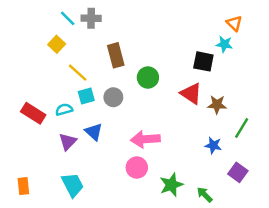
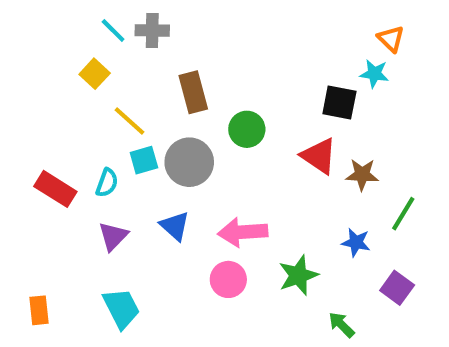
gray circle: (113, 97) -> (189, 162), size x1.5
cyan semicircle: (64, 110) -> (107, 183), turned 126
blue triangle: (94, 132) -> (175, 226), moved
green star: (171, 185) -> (298, 275), moved

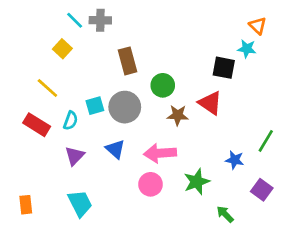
yellow line: (130, 121) -> (47, 88), moved
brown star: (362, 175) -> (178, 115), moved

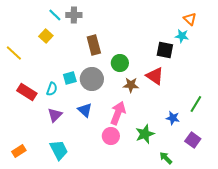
yellow line: (47, 88) -> (14, 53), moved
pink arrow: (160, 153) -> (118, 113), turned 115
orange rectangle: (26, 205) -> (19, 151), turned 64

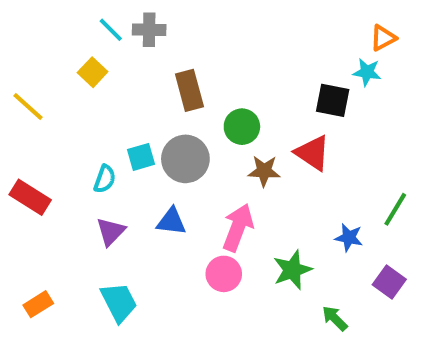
orange triangle: (190, 19) -> (383, 38), turned 48
red rectangle: (27, 92) -> (30, 197), moved
blue triangle: (85, 110) -> (171, 221), turned -35

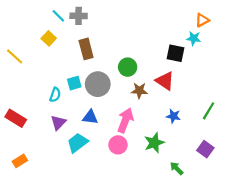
brown rectangle: (189, 90) -> (86, 49), moved
red rectangle: (30, 197) -> (16, 118), moved
blue star: (349, 238) -> (173, 116), moved
cyan trapezoid: (119, 302) -> (77, 143), moved, turned -100

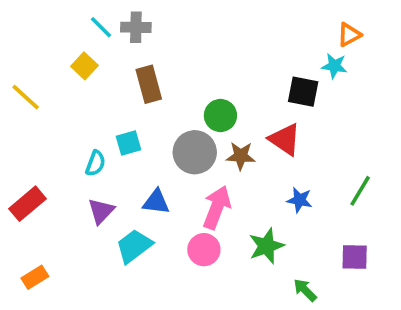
gray circle: (98, 84) -> (195, 152), moved
red rectangle: (16, 118) -> (27, 204), turned -72
purple square: (205, 149) -> (355, 257), turned -35

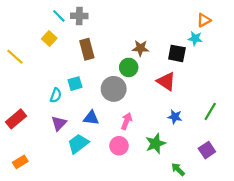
brown star: (241, 156) -> (140, 48), moved
pink arrow: (217, 207) -> (127, 121), size x0.7
purple square: (355, 257) -> (207, 150), turned -35

